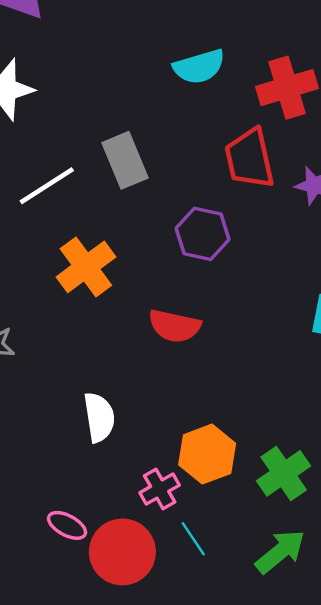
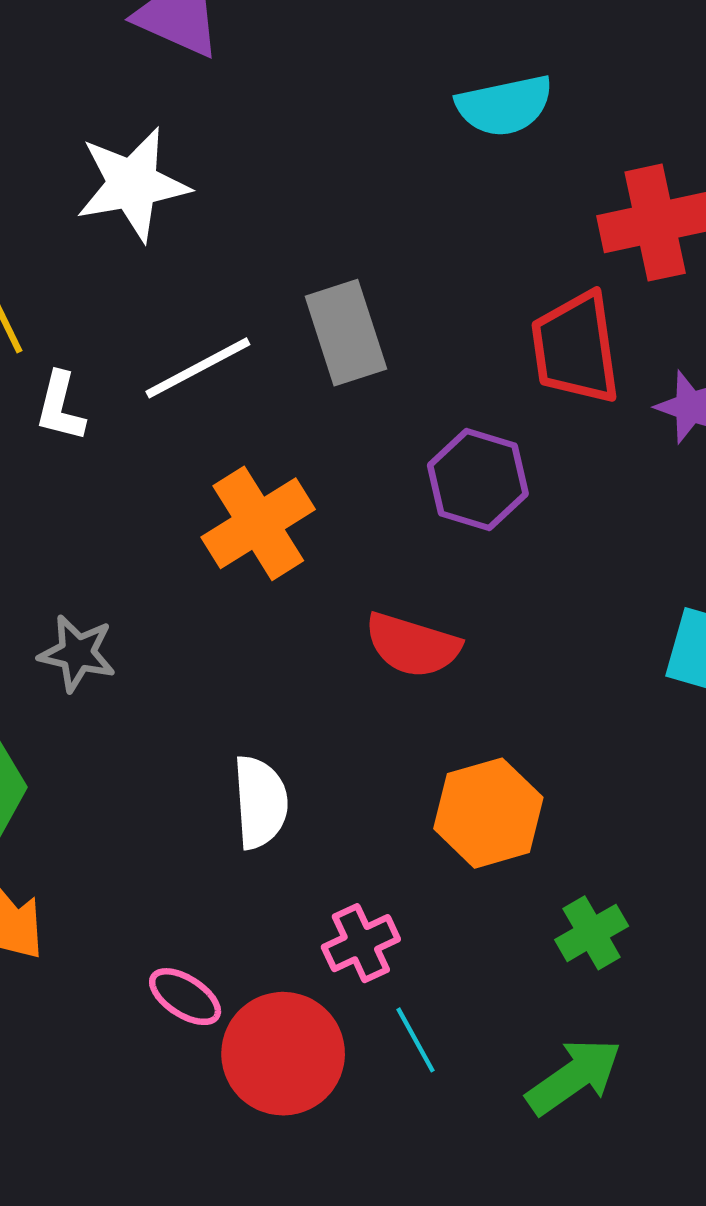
cyan semicircle: (199, 67) -> (505, 106), moved
orange hexagon: (207, 454) -> (488, 813), moved
green cross: (284, 473) -> (592, 933), size x0.7

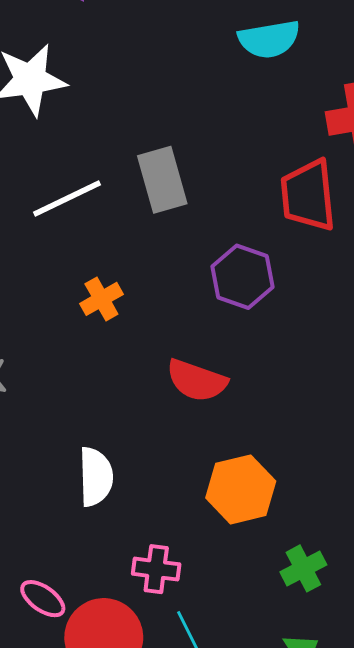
orange cross: (258, 523) -> (101, 299), size x0.6
pink cross: (361, 943) -> (156, 569), turned 30

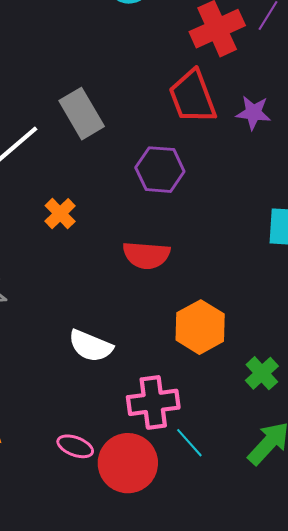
white semicircle: (96, 477) -> (91, 346), turned 129
pink cross: (156, 569) -> (153, 402), size x1.4

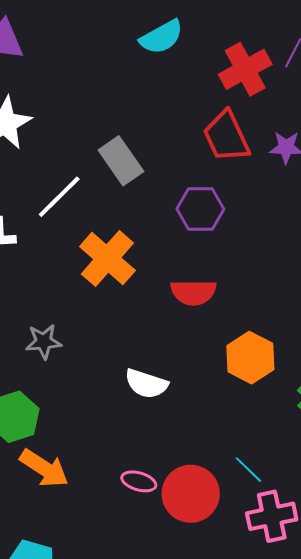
orange cross: (60, 214) -> (107, 258), size x1.8
pink cross: (153, 402) -> (272, 516), moved

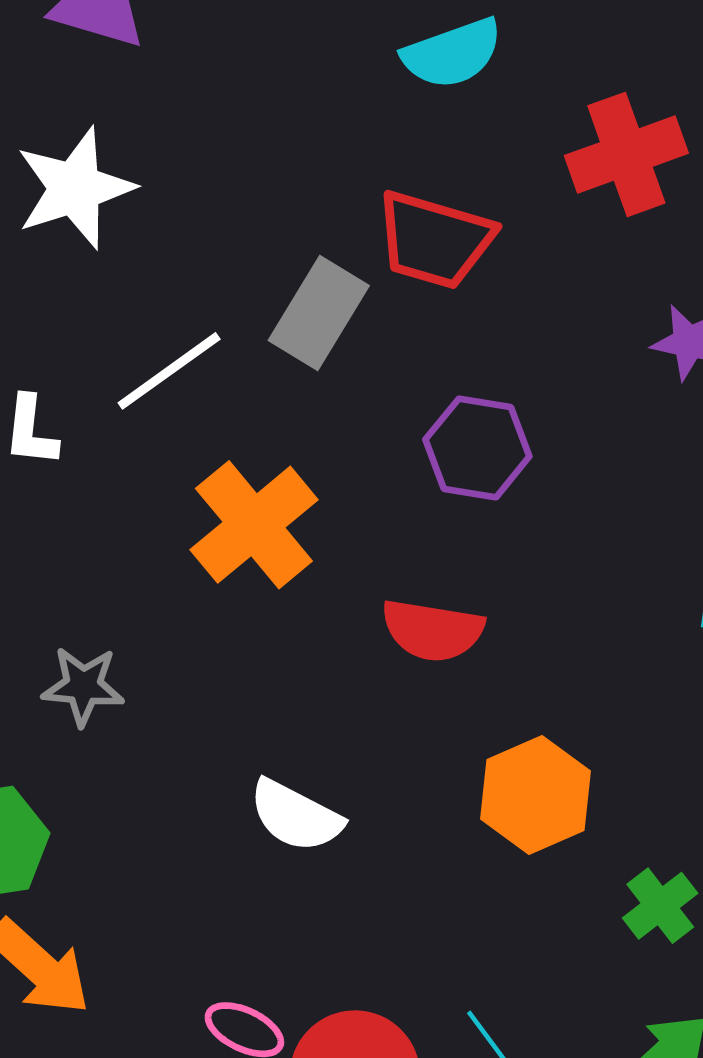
red trapezoid: (226, 136) -> (434, 240), moved, turned -58
gray rectangle: (121, 161) -> (319, 313), turned 57

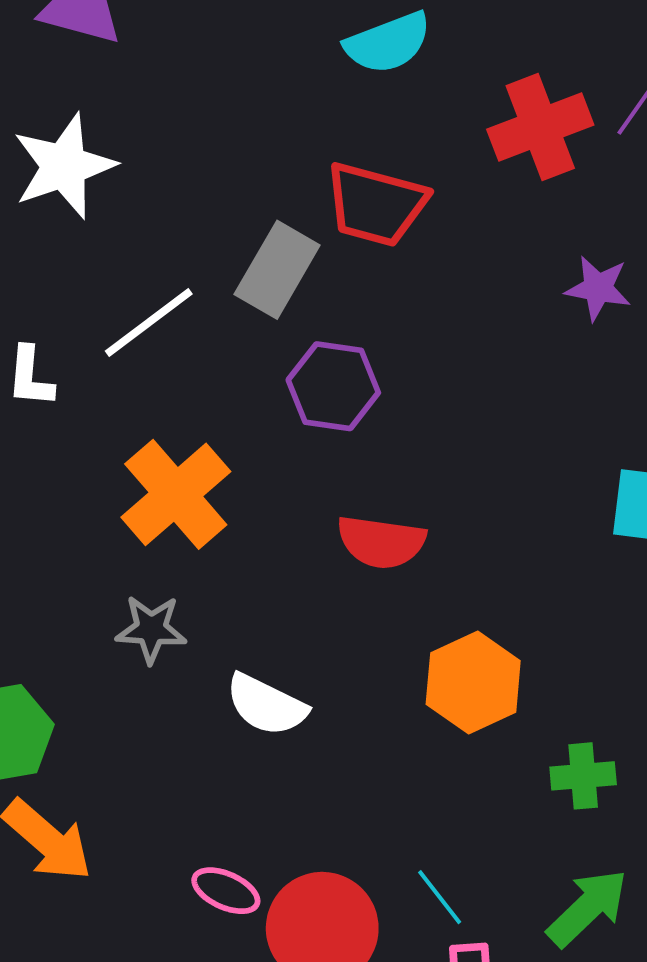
purple hexagon: (477, 448) -> (333, 386), moved
orange cross: (254, 525) -> (176, 494), moved
gray star: (83, 686) -> (151, 629), moved
green cross: (660, 906) -> (583, 776), turned 34

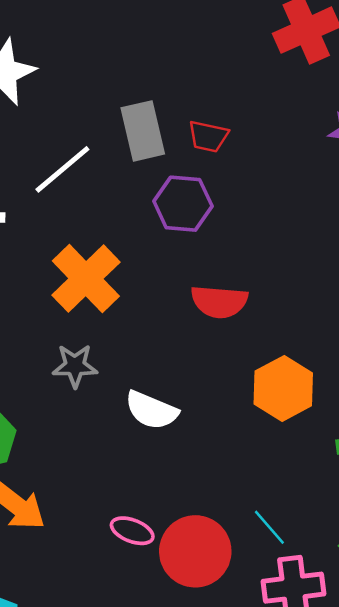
red trapezoid: (376, 204) -> (208, 136), moved, size x0.6
gray rectangle: (277, 270) -> (143, 131), turned -40

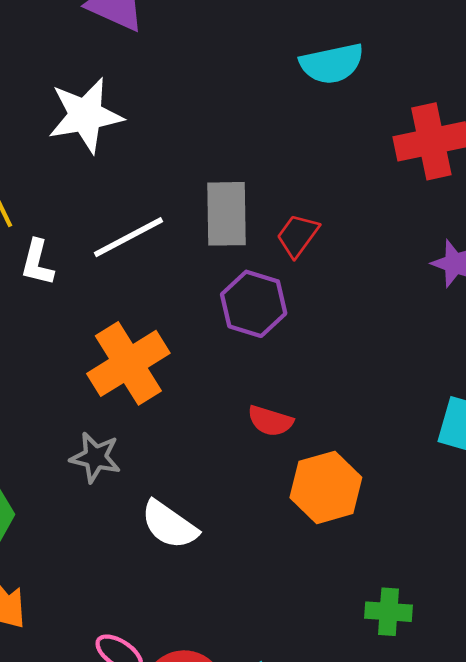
red trapezoid: (208, 136) -> (298, 235), turned 102
red semicircle: (219, 302) -> (270, 421), size x0.7
orange hexagon: (283, 388) -> (326, 487), moved

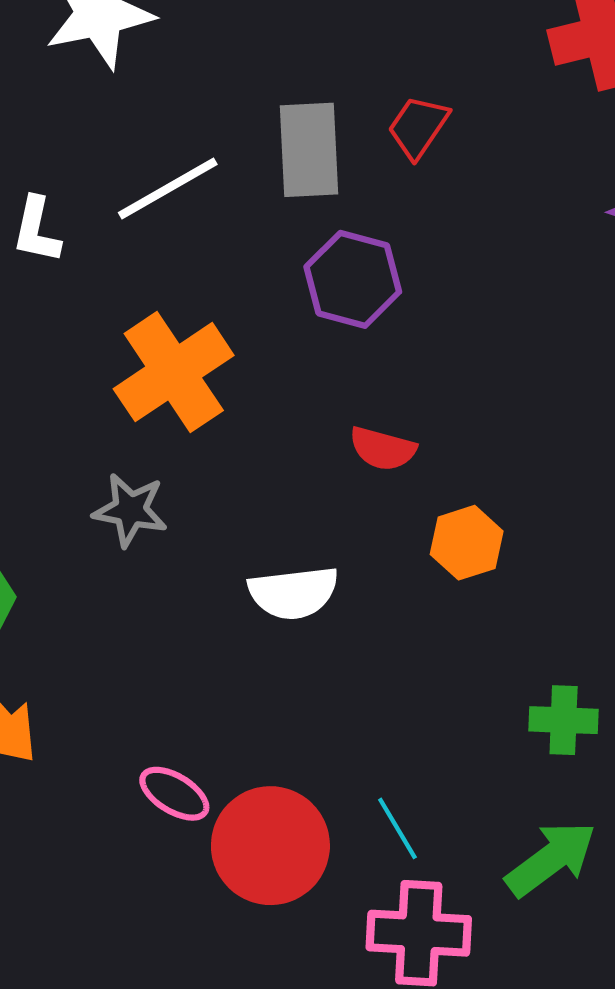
red trapezoid: (298, 235) -> (418, 127), moved
orange hexagon: (326, 487) -> (467, 543), size x0.7
white semicircle: (169, 525) -> (293, 593), moved, turned -40

